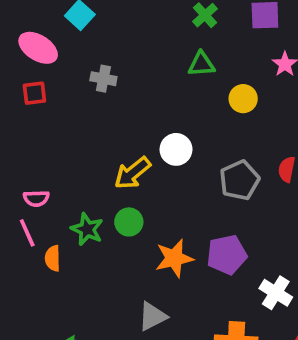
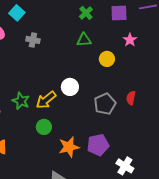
gray cross: (103, 79) -> (33, 40), moved
green star: (87, 229) -> (21, 101), moved

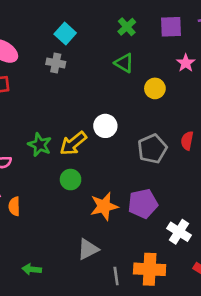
cyan square: (17, 13) -> (65, 33), moved
green triangle: (84, 40) -> (124, 63), turned 35

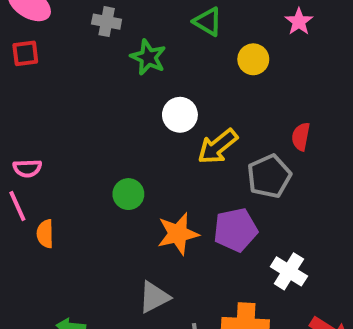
yellow arrow: (73, 143) -> (218, 147), moved
green star: (40, 145) -> (148, 57), moved
gray pentagon: (152, 149) -> (269, 176), moved

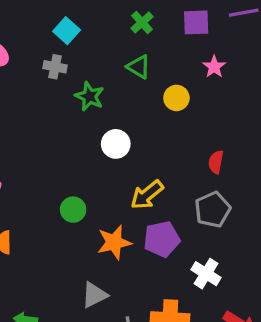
yellow arrow: (218, 147) -> (147, 195), moved
gray pentagon: (269, 176) -> (213, 210), moved

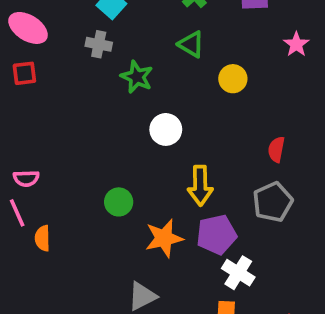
pink star: (214, 67) -> (296, 44), moved
yellow arrow: (147, 195) -> (200, 186), turned -52
white cross: (206, 274) -> (238, 273), moved

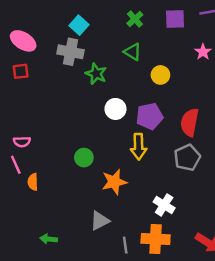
gray cross: (99, 44) -> (71, 52), size x1.5
red semicircle: (276, 149) -> (190, 122), size x1.6
purple pentagon: (217, 235) -> (150, 116), moved

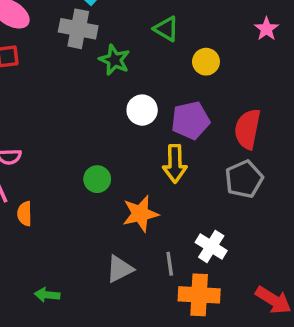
gray line: (125, 245) -> (170, 264), moved

